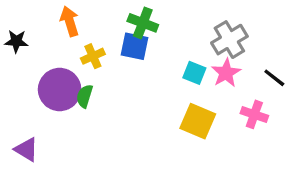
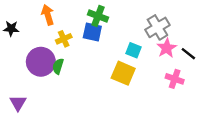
pink star: (226, 73) -> (167, 48), moved
yellow square: (198, 121) -> (123, 73), moved
purple triangle: (26, 149) -> (18, 103), turned 30

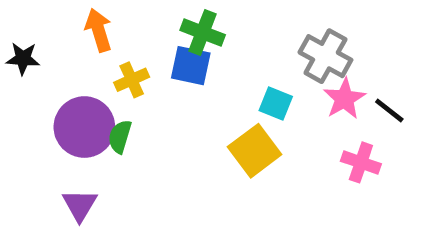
gray cross: (157, 27) -> (325, 56), turned -30
yellow square: (123, 73) -> (255, 151), turned 30
purple triangle: (18, 103) -> (80, 205), moved

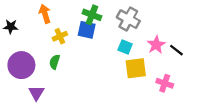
gray cross: (325, 56) -> (128, 19), moved
purple circle: (84, 127) -> (21, 65), moved
yellow square: (255, 151) -> (136, 68), moved, turned 30
pink cross: (361, 162) -> (165, 83), moved

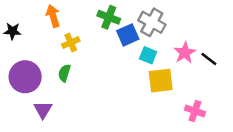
blue square: (87, 30) -> (128, 35), moved, turned -36
pink cross: (165, 83) -> (195, 111), moved

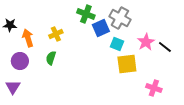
orange arrow: (53, 16) -> (28, 38), moved
purple circle: (25, 77) -> (20, 61), size x0.7
purple triangle: (43, 110) -> (13, 87), moved

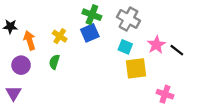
blue square: (101, 28) -> (90, 33), moved
yellow cross: (56, 34) -> (60, 36), turned -32

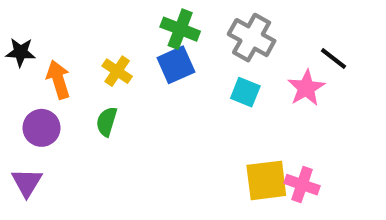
black line: (177, 50) -> (334, 59), moved
yellow square: (136, 68) -> (266, 180), moved
pink cross: (165, 94) -> (302, 185), moved

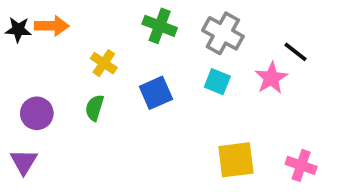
black star: (20, 52) -> (18, 30), moved
blue square: (176, 65) -> (156, 93), moved
orange arrow: (58, 80) -> (52, 26), moved, turned 108
pink cross: (302, 185) -> (301, 165), moved

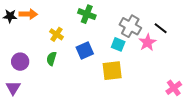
gray cross: (223, 33) -> (130, 26), moved
yellow square: (236, 160) -> (112, 71), moved
pink cross: (301, 165) -> (174, 88), moved, turned 35

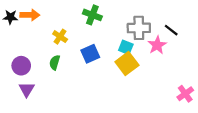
gray cross: (130, 26) -> (139, 28), turned -30
yellow square: (112, 71) -> (127, 64), moved, turned -30
purple triangle: (13, 88) -> (27, 89), moved

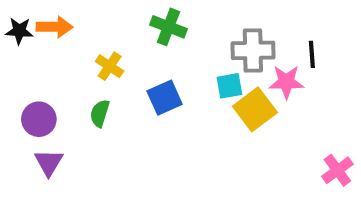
black line: (171, 30) -> (312, 54), turned 48
pink star: (157, 45) -> (286, 82), turned 30
cyan square: (126, 47) -> (229, 86), turned -32
yellow square: (127, 64) -> (255, 109), moved

